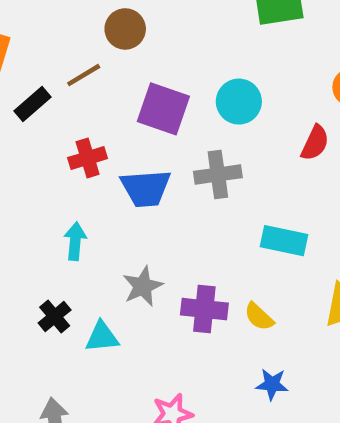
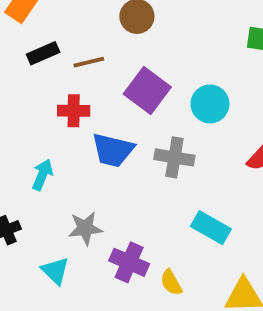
brown line: (84, 75) -> (89, 62), moved
cyan triangle: (102, 337) -> (55, 271), moved, turned 32

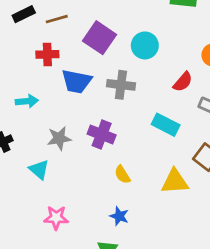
cyan arrow: (42, 175) -> (27, 101), turned 65
cyan rectangle: (211, 228) -> (166, 125), moved
purple cross: (129, 262) -> (102, 134), moved

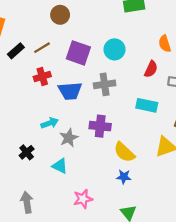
cyan arrow: (27, 101) -> (50, 123), moved
yellow semicircle: (122, 175) -> (124, 152), size x1.5
blue star: (119, 216) -> (124, 177), moved

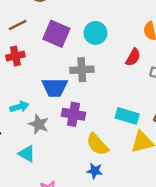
blue trapezoid: (70, 91) -> (55, 87), moved
cyan rectangle: (147, 105) -> (127, 116), moved
gray star: (69, 138) -> (39, 124), turned -30

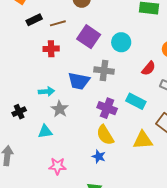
purple cross: (74, 114) -> (107, 108), moved
cyan rectangle: (127, 116) -> (136, 101), moved
cyan triangle: (27, 154) -> (45, 132), turned -49

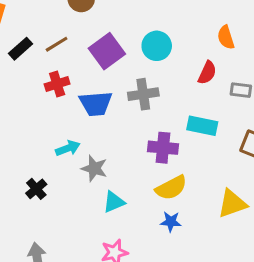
purple square: (89, 37) -> (107, 51), turned 35
blue trapezoid: (79, 81) -> (96, 104), moved
cyan triangle: (45, 132) -> (114, 202), moved
yellow semicircle: (105, 135) -> (171, 188), turned -70
yellow triangle: (143, 140) -> (232, 204), moved

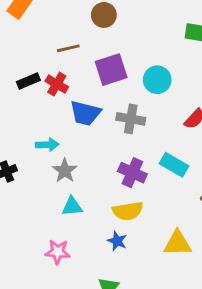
black rectangle: (20, 49) -> (28, 81), moved
red cross: (57, 84) -> (57, 84), turned 30

